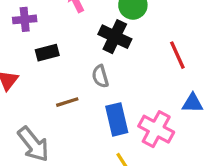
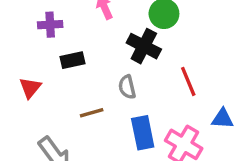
red line: (177, 55) -> (188, 81), moved

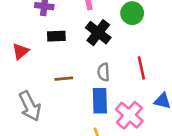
black cross: (144, 46) -> (98, 33), moved
gray semicircle: (127, 87) -> (103, 72), moved

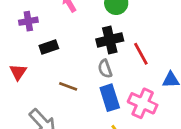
black cross: (98, 33) -> (110, 40), moved, turned -35
brown line: (64, 79) -> (68, 86), turned 42

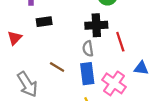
brown line: (68, 86) -> (57, 67), moved

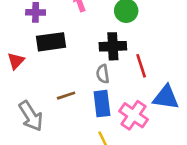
black rectangle: (44, 22) -> (51, 42), size x1.5
brown line: (57, 67) -> (66, 96), turned -49
blue triangle: (141, 68) -> (166, 97), size x1.5

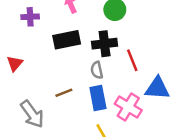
black rectangle: (51, 42) -> (67, 40), moved

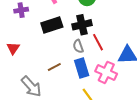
red line: (132, 60) -> (98, 42), moved

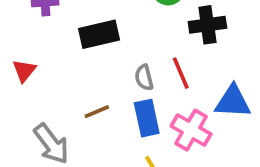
black cross: (82, 25) -> (207, 25), moved

